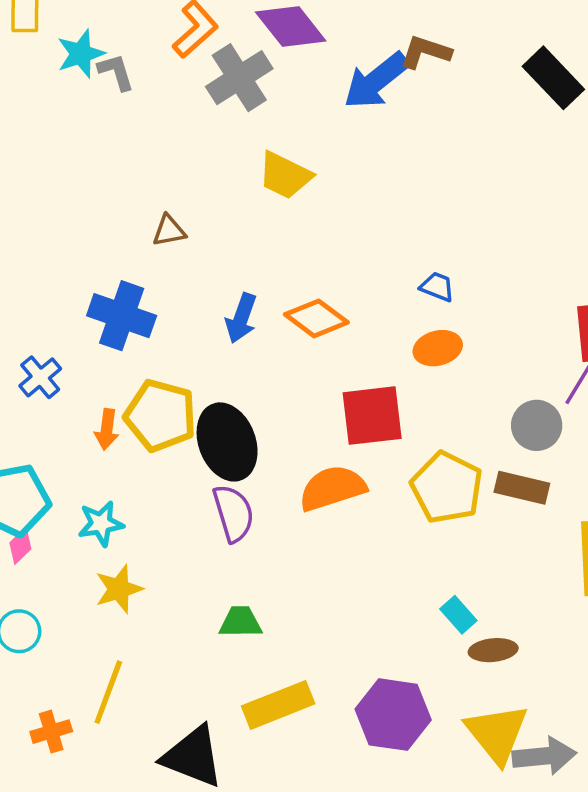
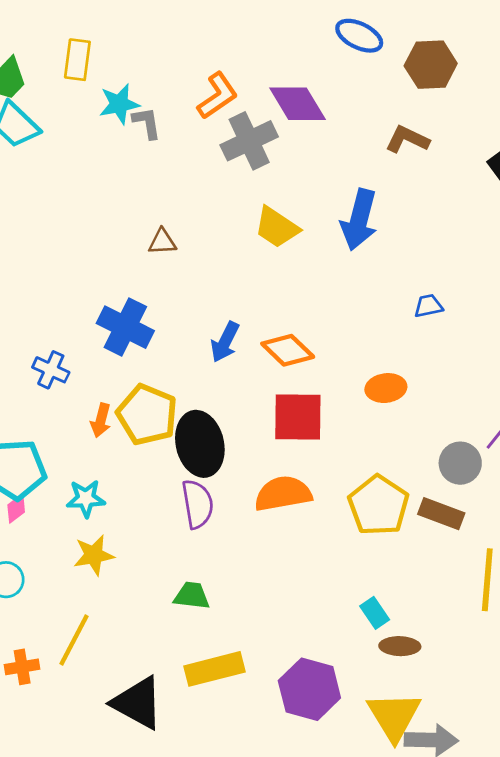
blue arrow: (376, 81) -> (359, 220), moved, turned -44
brown triangle: (169, 231) -> (162, 242), moved
blue trapezoid: (437, 287) -> (428, 306), moved, turned -40
blue cross: (40, 377) -> (51, 370), turned -33
red square: (372, 416) -> (298, 417), moved

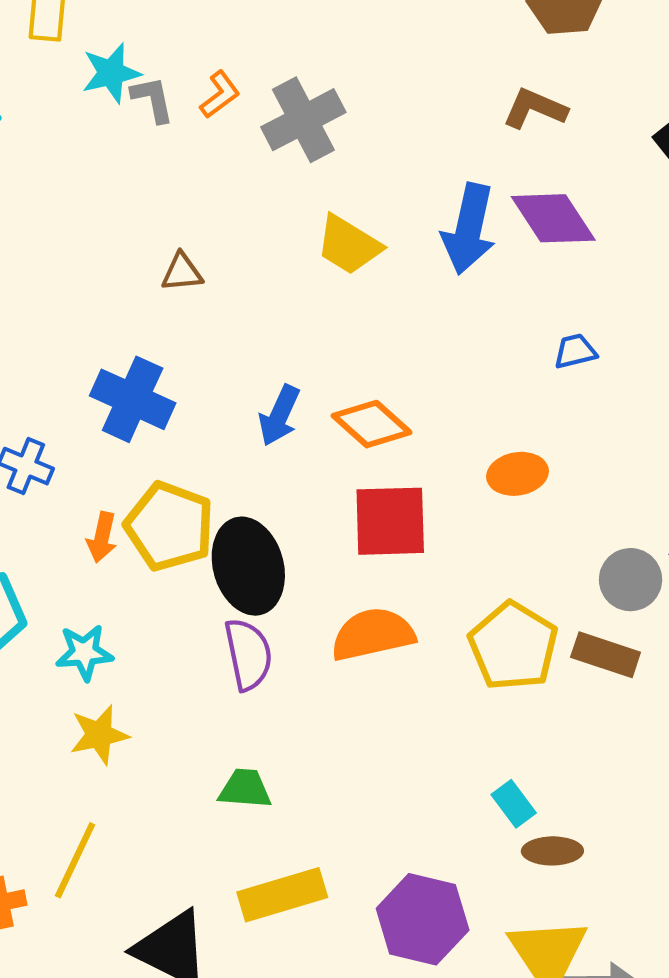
orange L-shape: (217, 96) -> (220, 95), moved, size x0.7
purple diamond: (297, 104) -> (553, 218), moved

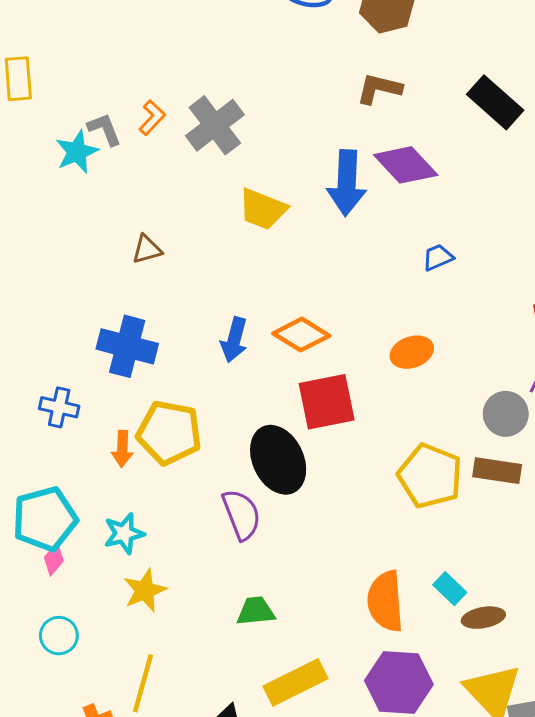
cyan star: (111, 73) -> (77, 152), moved
black ellipse: (248, 566) -> (278, 460), moved
orange semicircle: (373, 634) -> (385, 601), moved, turned -72

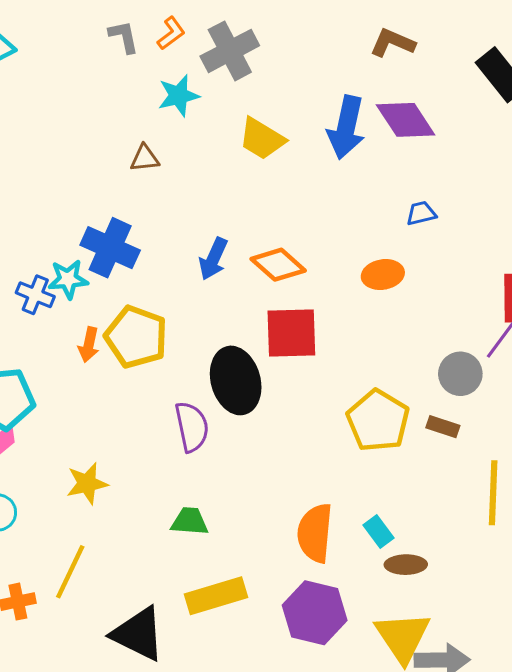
cyan star: (77, 152) -> (179, 96), moved
orange ellipse: (412, 352) -> (383, 275), moved
brown rectangle: (497, 471) -> (443, 427), size x0.7
cyan star: (124, 533) -> (68, 279), moved

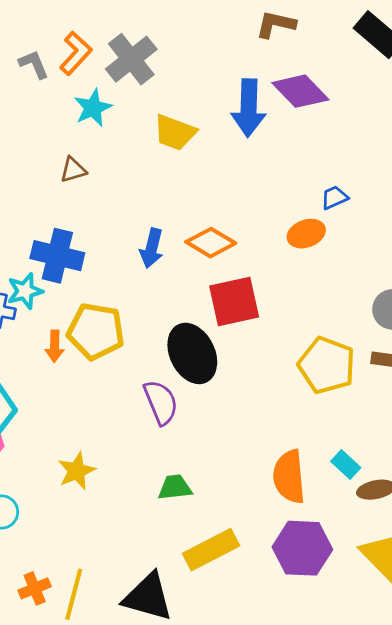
orange L-shape: (171, 33) -> (76, 53), size x1.4
blue trapezoid: (421, 213) -> (334, 198), moved
yellow line: (70, 572) -> (74, 594), moved

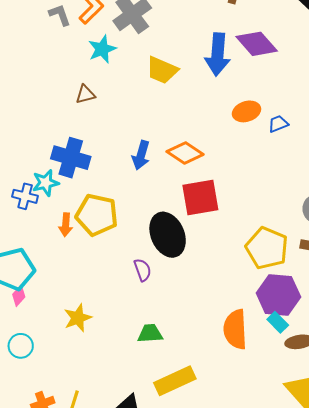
orange ellipse: (306, 234) -> (247, 111), moved
purple semicircle: (161, 402) -> (143, 270), size x0.7
purple hexagon: (302, 548) -> (278, 295), moved

